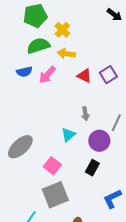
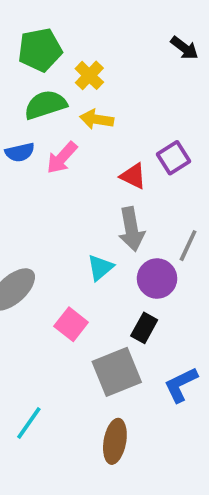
red triangle: (84, 76) -> (133, 176), moved
gray arrow: (85, 114) -> (131, 229), size x1.6
gray square: (55, 195) -> (117, 372), moved

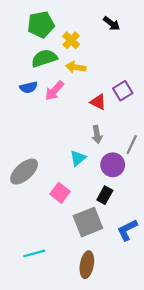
black arrow: (184, 48) -> (112, 23), moved
gray arrow: (131, 229) -> (97, 135), size x0.7
cyan line: (29, 423) -> (34, 253), turned 40

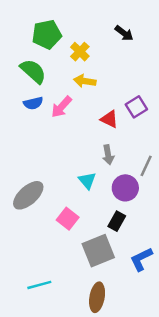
green semicircle: (44, 58) -> (33, 71), moved, turned 60
cyan triangle: (78, 158) -> (87, 181), turned -30

